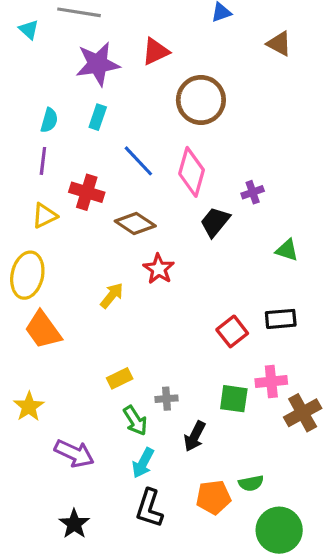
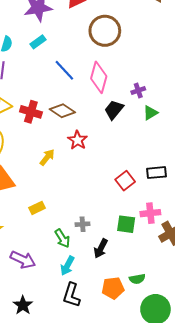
cyan rectangle: (98, 117) -> (38, 42), turned 35
red cross: (87, 192) -> (31, 112), moved
green triangle: (287, 250) -> (150, 113), moved, turned -49
yellow rectangle: (120, 378) -> (37, 208), moved

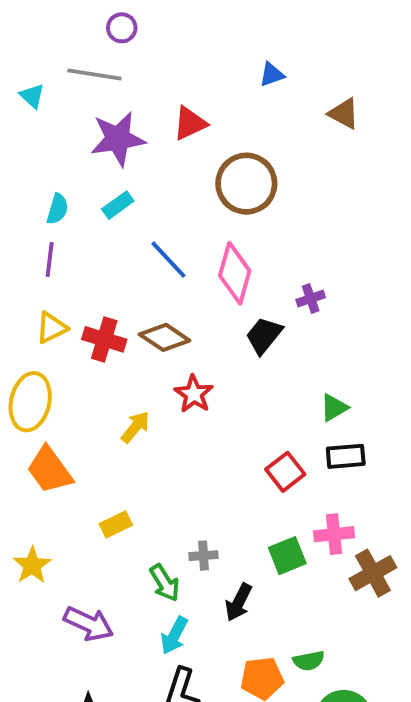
green triangle: (150, 113) -> (334, 408), moved
green square: (126, 224) -> (287, 556), turned -30

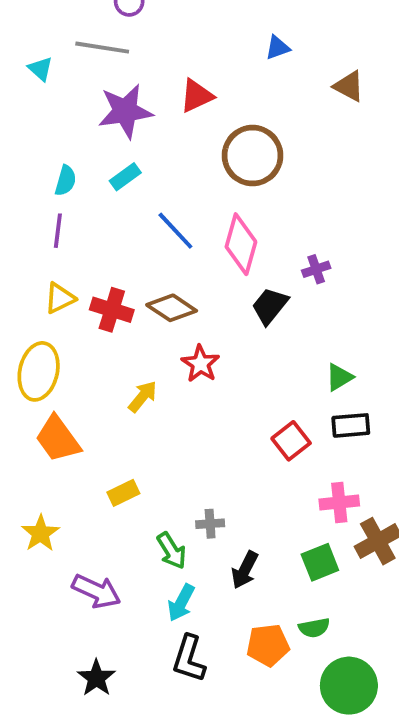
green square: (287, 556) -> (320, 562), moved

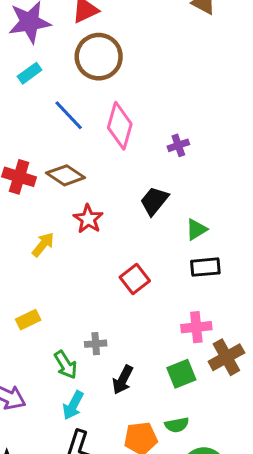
brown circle: (253, 156) -> (99, 57), moved
black trapezoid: (270, 306) -> (154, 201), moved
red square: (291, 441) -> (135, 279), moved

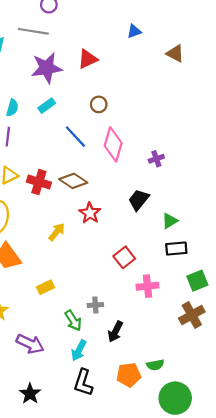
brown circle: (99, 57) -> (99, 104), moved, size x0.5
pink cross: (196, 327) -> (147, 286), moved
green square: (181, 374) -> (197, 281), moved

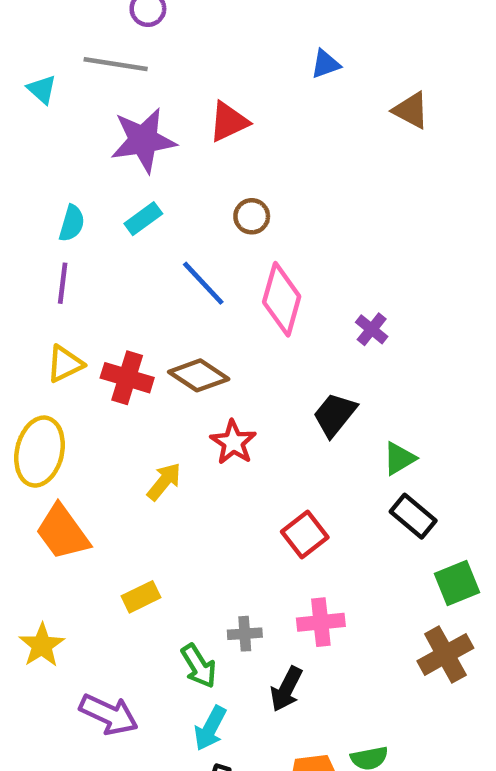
purple cross: (156, 159) -> (372, 329), turned -32
black rectangle: (176, 249) -> (413, 516), turned 45
pink cross: (147, 286) -> (321, 622), moved

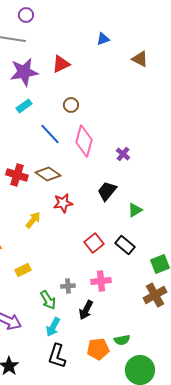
red star: (233, 442) -> (63, 203), turned 30
black rectangle: (413, 516) -> (125, 245), moved

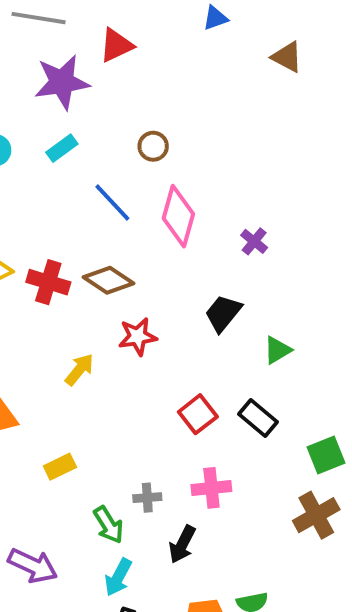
red triangle: (61, 64) -> (116, 45), moved

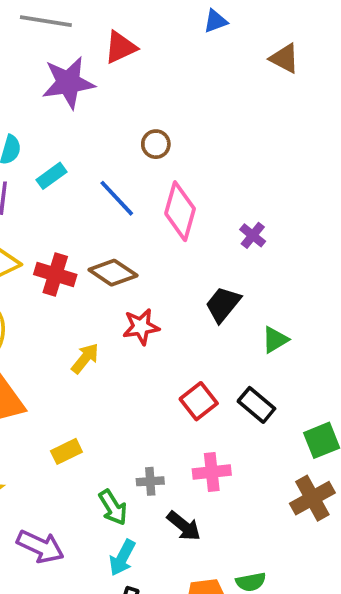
cyan rectangle: (62, 148) -> (52, 176), moved
black arrow: (182, 544) -> (184, 526), turned -78

